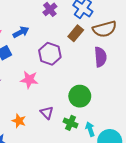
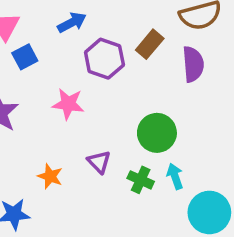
blue arrow: (21, 32) -> (72, 22), moved
brown rectangle: (76, 33) -> (150, 44), moved
cyan arrow: (90, 129) -> (175, 176), moved

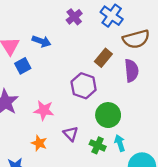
blue arrow: (72, 22) -> (41, 41), moved, turned 48
purple hexagon: (104, 59) -> (84, 86), moved
pink star: (68, 104) -> (44, 110), moved

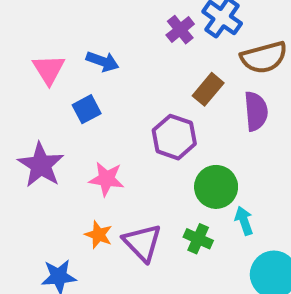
purple cross: (74, 17) -> (180, 30), moved
blue square: (23, 66) -> (87, 109), moved
purple triangle: (71, 134) -> (142, 243), moved, size x1.5
cyan arrow: (120, 143) -> (244, 221), moved

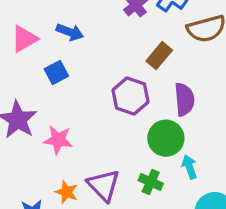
pink triangle: (49, 69) -> (24, 39), turned 32
purple semicircle: (256, 111) -> (184, 99), moved
pink star: (107, 179) -> (58, 140), moved
orange star: (99, 235) -> (66, 192), moved

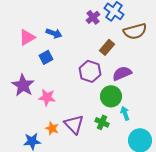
purple semicircle: (184, 99) -> (122, 73), turned -108

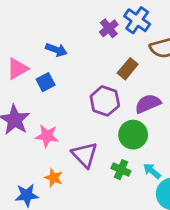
pink triangle: (27, 37) -> (17, 69), moved
cyan arrow: (125, 113) -> (152, 171), moved, turned -32
purple triangle: (74, 124) -> (85, 155), moved

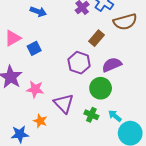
blue arrow: (56, 50) -> (38, 12), moved

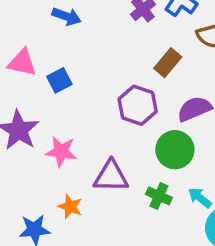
pink triangle: (13, 38) -> (22, 63), turned 42
purple triangle: (64, 104) -> (111, 176), turned -45

